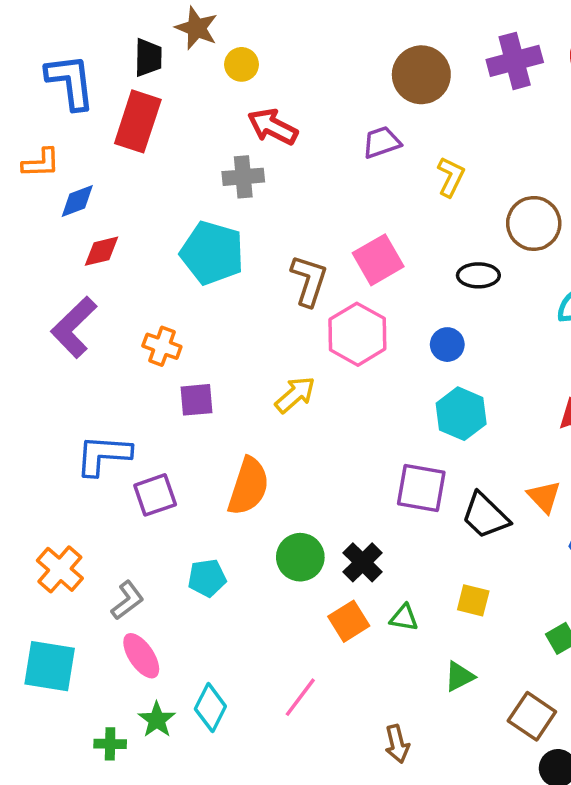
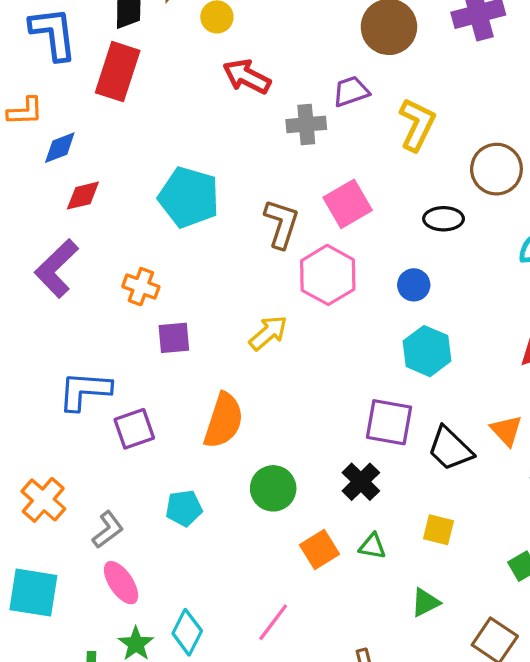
gray cross: (243, 177) -> (306, 124), moved
yellow L-shape: (451, 177) -> (417, 124), size x1.4
black cross: (363, 562) -> (361, 482), moved

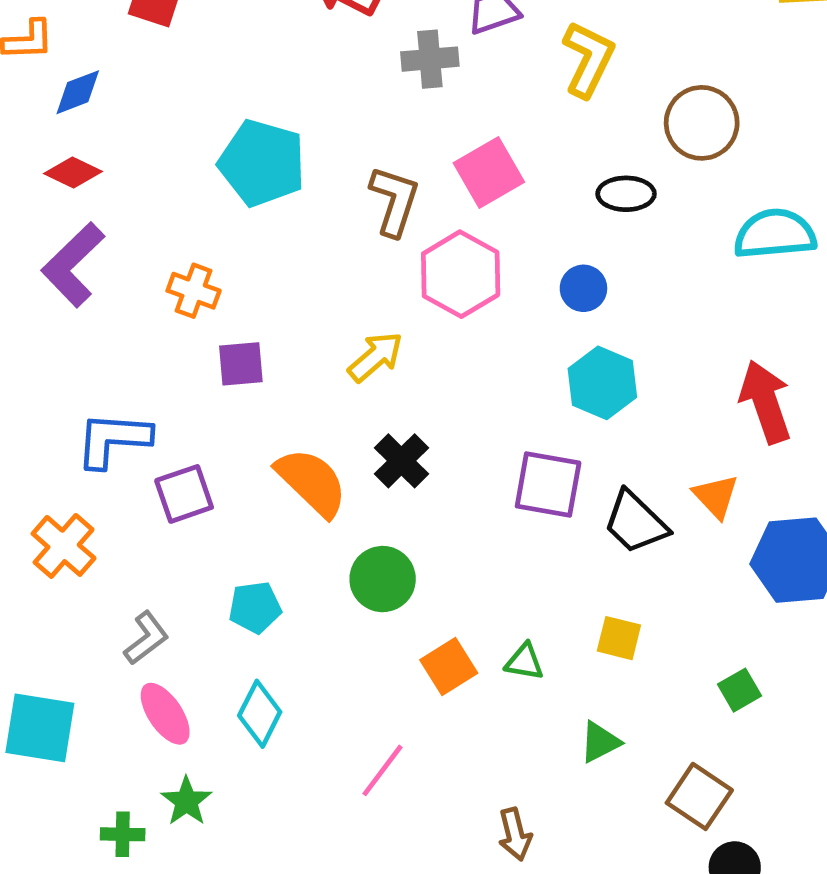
red diamond: (83, 196) -> (73, 173), moved, turned 39
orange semicircle: (224, 421) -> (312, 482), turned -64
black cross: (361, 482) -> (401, 461), moved
orange cross: (43, 500) -> (64, 546), moved
cyan diamond: (187, 632) -> (260, 714), moved

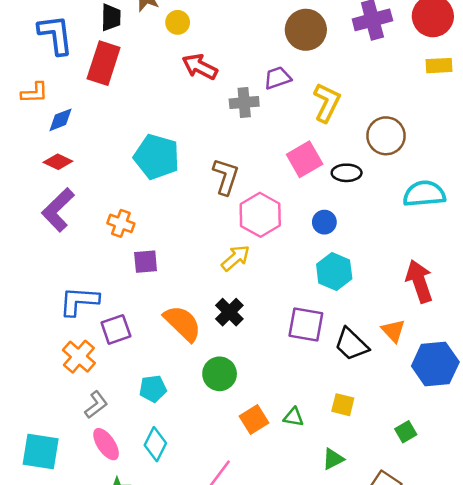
pink square: (489, 173) -> (305, 159), moved
yellow arrow: (375, 357) -> (236, 258), moved
orange cross: (64, 546) -> (79, 357), moved

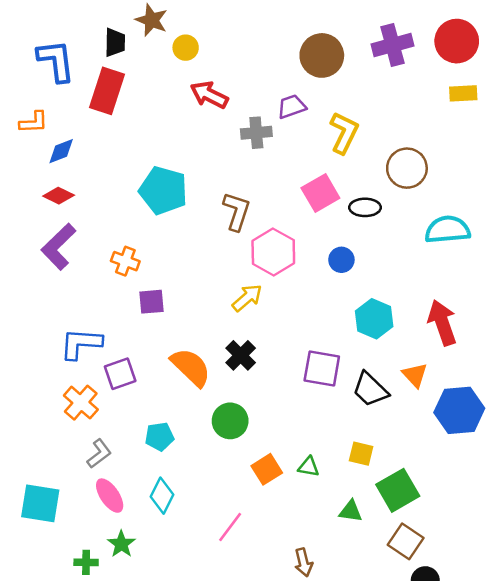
cyan hexagon: (334, 271) -> (374, 319), moved
green square: (406, 432) -> (398, 490), moved, size x1.8
green triangle: (333, 459) -> (351, 511), turned 35

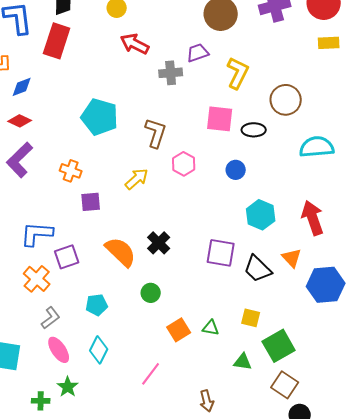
pink square: (320, 193) -> (220, 119), turned 36
pink hexagon: (273, 252) -> (184, 164), size x0.7
yellow arrow: (247, 298) -> (137, 179), moved
green circle: (230, 421) -> (151, 293), size x0.7

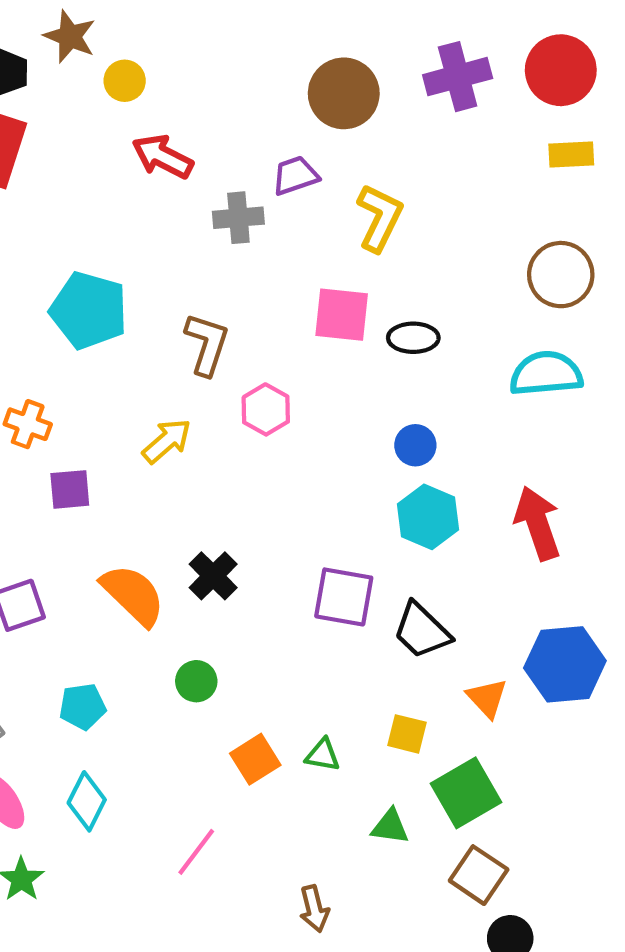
brown circle: (286, 100) -> (561, 275), moved
blue circle: (236, 170) -> (415, 445), moved
orange triangle: (292, 258) -> (487, 698), moved

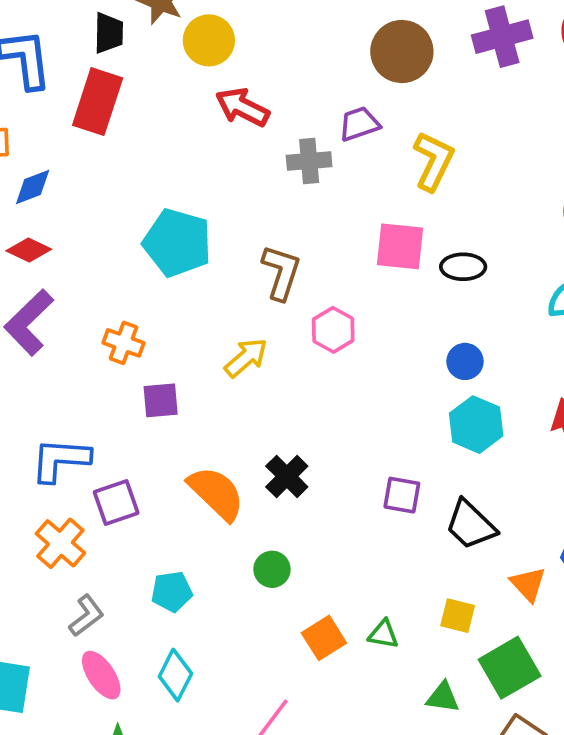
yellow circle: (125, 81) -> (209, 40), size x1.4
purple square: (344, 597) -> (402, 495), size x0.7

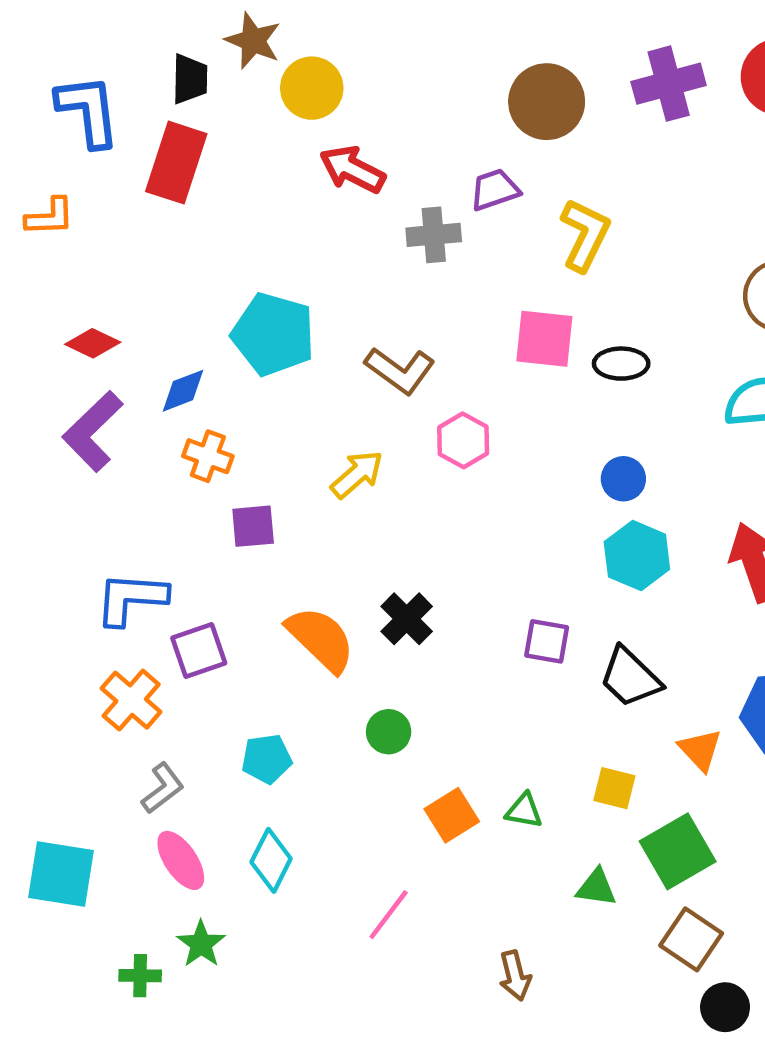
blue diamond: (33, 187) -> (183, 391), moved
brown L-shape: (281, 272) -> (400, 370), turned 108

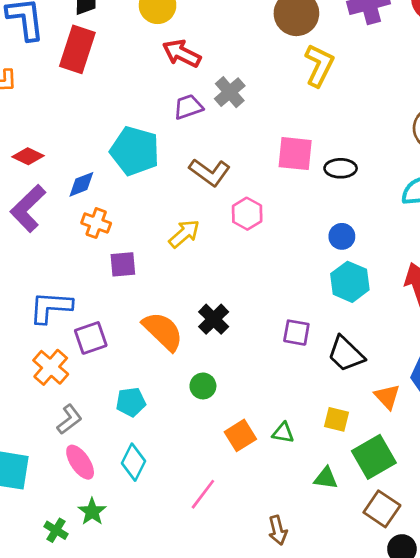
purple trapezoid: (495, 190) -> (188, 107), moved
gray cross: (434, 235) -> (230, 92), turned -36
yellow L-shape: (585, 235) -> (319, 65), moved
green cross: (140, 976) -> (56, 530), turned 30

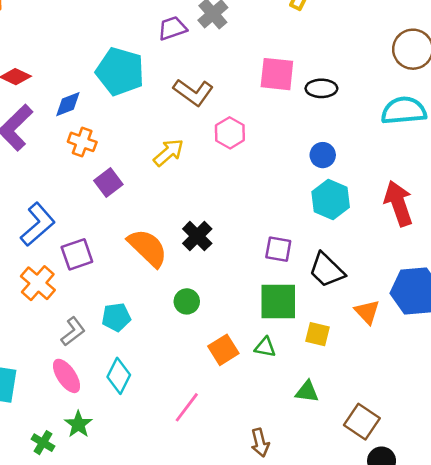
purple square: (123, 264) -> (108, 183), turned -32
blue L-shape: (51, 307) -> (38, 224), turned 135
gray L-shape: (69, 419) -> (73, 332), moved
green square: (374, 457) -> (278, 301), moved, turned 30

